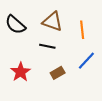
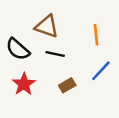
brown triangle: (52, 22) -> (47, 26), moved
black semicircle: (15, 25) -> (18, 49), moved

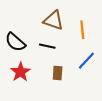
brown triangle: (47, 26) -> (53, 20), moved
brown rectangle: (67, 85) -> (58, 73), turned -56

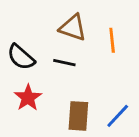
blue line: (86, 61) -> (118, 116), moved
brown rectangle: (58, 73) -> (78, 116), moved, size x1.5

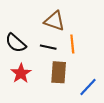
orange line: (112, 40) -> (72, 44), moved
brown rectangle: (78, 116) -> (59, 72), moved

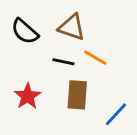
black semicircle: (16, 43) -> (25, 31), moved
orange line: (72, 44) -> (95, 58), turned -54

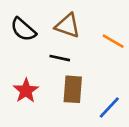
orange line: (95, 58) -> (113, 41), moved

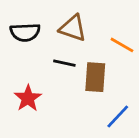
black semicircle: (23, 29) -> (25, 32), turned -44
brown rectangle: (73, 89) -> (95, 77), moved

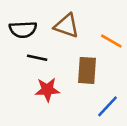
black line: (64, 63) -> (37, 58), moved
red star: (28, 98) -> (47, 90), moved, turned 30

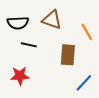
orange line: (111, 41) -> (87, 32), turned 30
red star: (47, 90) -> (20, 76), moved

